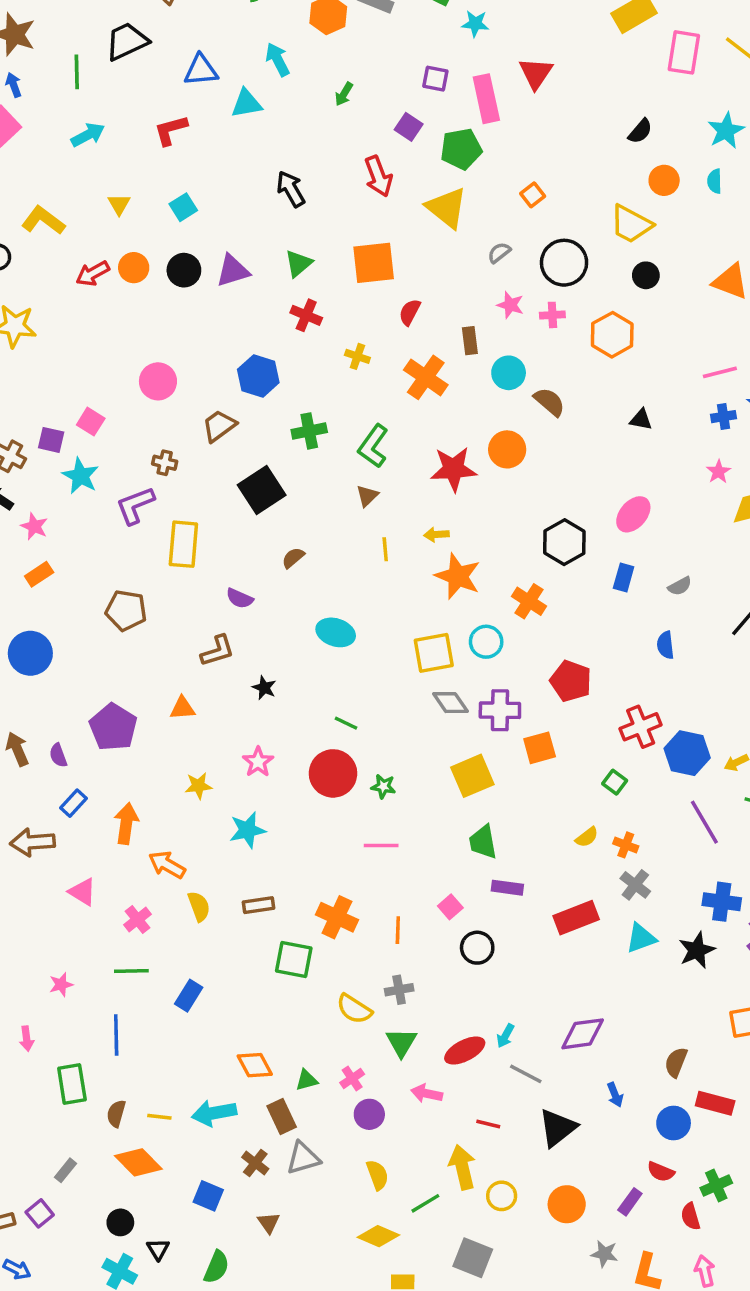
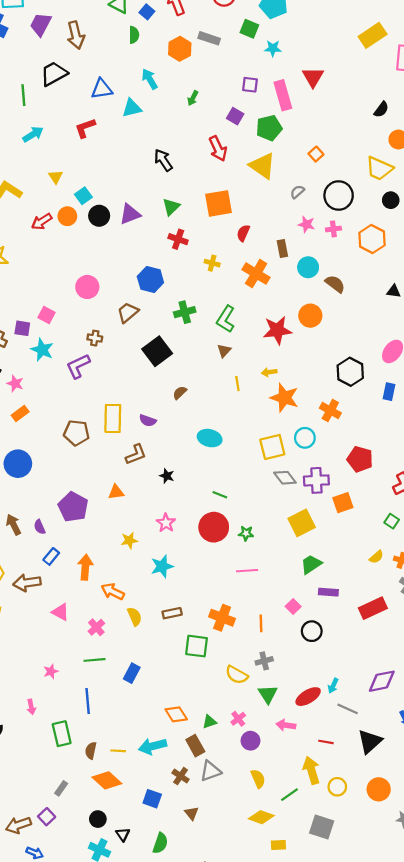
cyan square: (183, 207) -> (83, 196), moved
yellow rectangle: (183, 544) -> (113, 418), moved
green trapezoid: (483, 842) -> (311, 564), turned 70

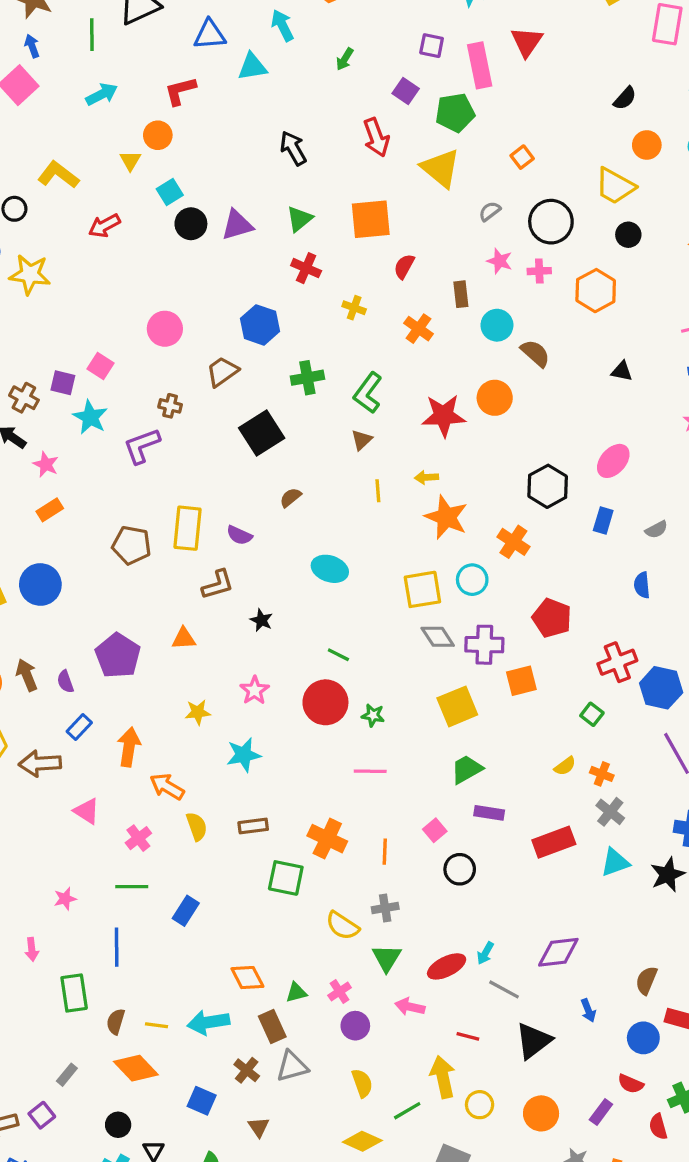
orange circle: (67, 216) -> (158, 135), moved
orange cross: (256, 274) -> (419, 329), size x0.7

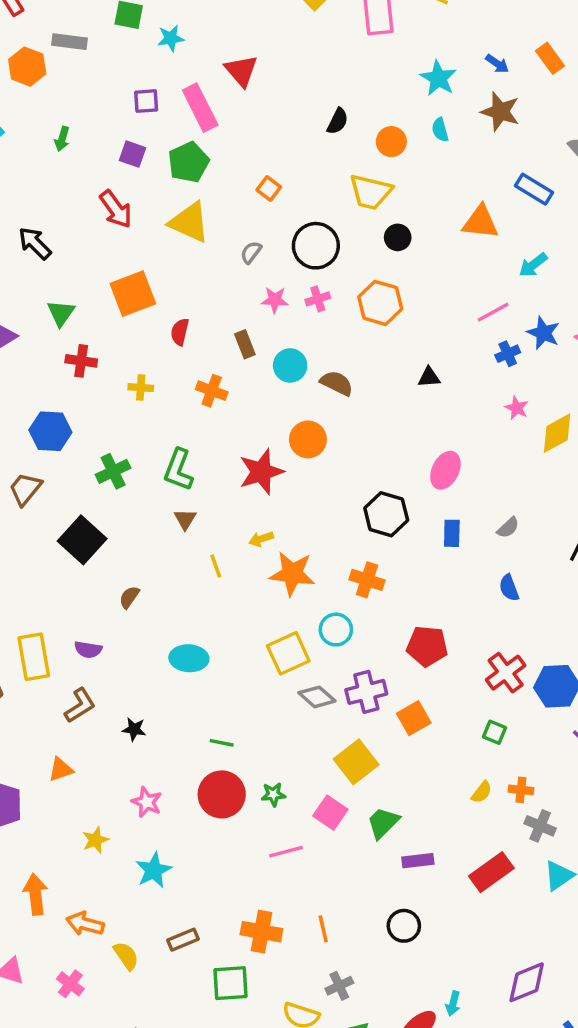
black semicircle: (625, 98) -> (338, 121), moved
pink square: (435, 830) -> (330, 813), moved, size x1.4

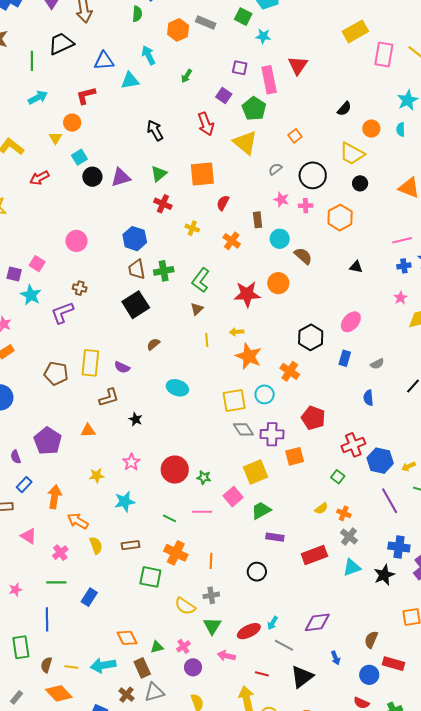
green pentagon: (188, 162) -> (254, 109), turned -30
brown trapezoid: (25, 489) -> (137, 269), moved, turned -65
green line: (222, 743) -> (170, 518), moved

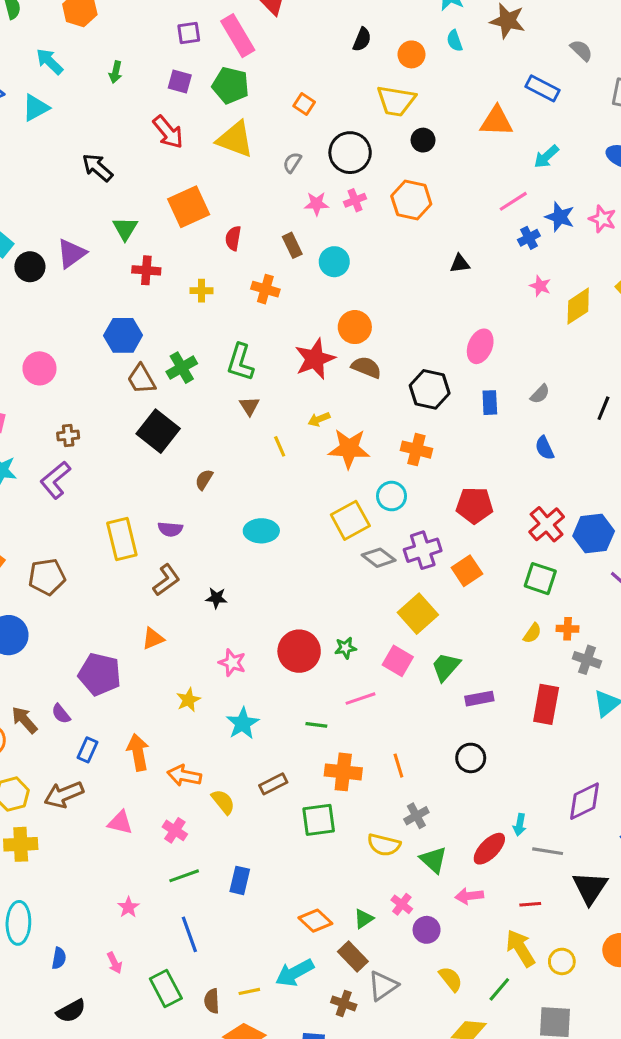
brown semicircle: (303, 256) -> (366, 367), moved
brown pentagon: (56, 373) -> (47, 577), moved
green square: (338, 477) -> (540, 579), size x1.5
red rectangle: (314, 555) -> (546, 704), turned -40

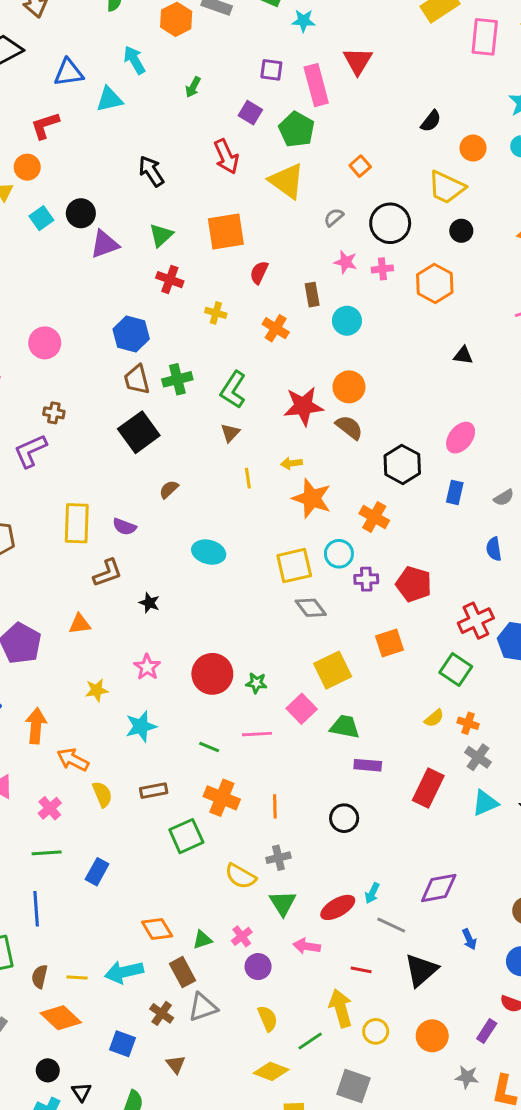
black circle: (30, 267) -> (81, 213), moved
purple cross: (423, 550) -> (366, 579), moved, size x0.7
green trapezoid: (446, 667) -> (345, 727), turned 44
green square: (319, 820) -> (186, 836), turned -32

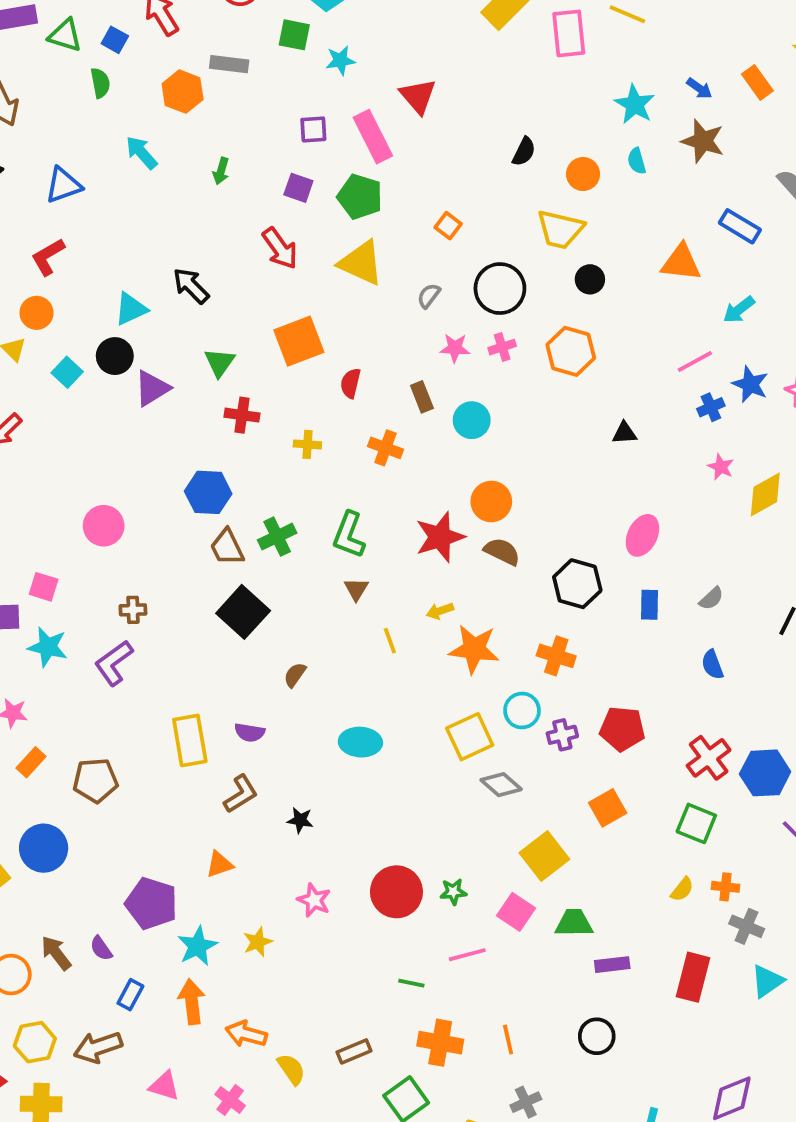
cyan triangle: (109, 99) -> (131, 309), moved
cyan star: (141, 726) -> (197, 946), moved

